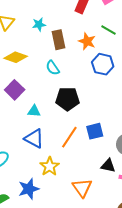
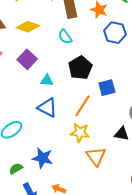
black pentagon: (68, 99) -> (80, 68), turned -30
blue square: (95, 131) -> (107, 88), moved
yellow star: (50, 166) -> (80, 133), moved, turned -30
blue star: (29, 189) -> (43, 158), turned 30

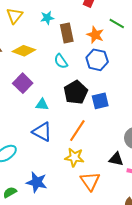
blue hexagon: (115, 33) -> (97, 60), moved
blue square: (107, 88) -> (100, 101), moved

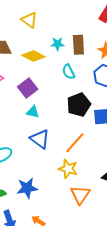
yellow triangle: (15, 16) -> (29, 20), turned -42
cyan star: (47, 18) -> (57, 44), moved
cyan triangle: (42, 105) -> (33, 112), moved
blue star: (37, 182) -> (27, 188), turned -30

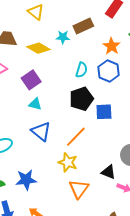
brown rectangle: (78, 45) -> (83, 26), moved, turned 66
cyan semicircle: (69, 72) -> (82, 70), moved, turned -140

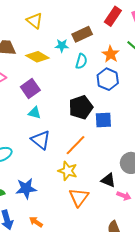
cyan semicircle: (82, 70) -> (81, 61), moved

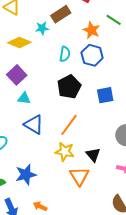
cyan semicircle: (81, 61) -> (65, 54), moved
blue square: (103, 120) -> (105, 95), moved
black triangle: (108, 180) -> (93, 155), moved, turned 35

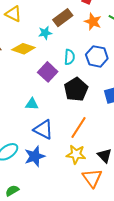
orange star: (92, 30) -> (93, 22), moved
purple square: (17, 75) -> (48, 72), moved
blue star: (26, 175) -> (35, 156), moved

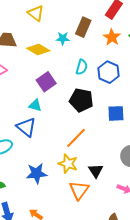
brown rectangle: (63, 18) -> (83, 27), turned -42
purple square: (48, 72) -> (46, 82), moved
black pentagon: (76, 89) -> (81, 100), turned 30
blue triangle: (43, 129) -> (26, 127), moved
blue star: (35, 156) -> (37, 173), moved

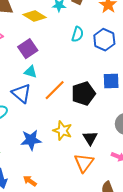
purple square: (46, 82) -> (28, 49), moved
black pentagon: (81, 100) -> (83, 94), moved, turned -30
orange line: (76, 138) -> (55, 90), moved
orange triangle: (79, 190) -> (84, 163), moved

